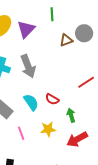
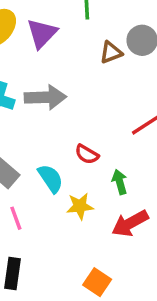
gray arrow: (28, 66) -> (45, 97), turned -70
cyan semicircle: (31, 102) -> (51, 178), moved
pink line: (21, 133) -> (16, 218), moved

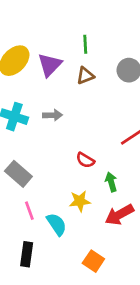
brown triangle: (111, 52) -> (85, 76), moved
gray arrow: (45, 97) -> (53, 115), size x0.6
cyan semicircle: (51, 178) -> (57, 224), moved

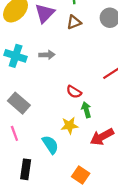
green arrow: (111, 182) -> (86, 110), moved
pink line: (29, 211) -> (14, 133), moved

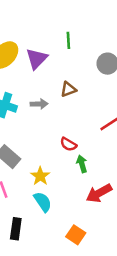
brown triangle: (74, 22) -> (68, 89), moved
yellow star: (69, 126) -> (40, 176), moved, turned -30

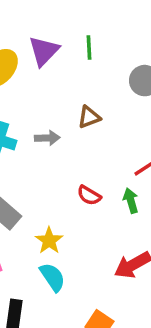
purple triangle: (37, 59) -> (44, 51), moved
green arrow: (82, 164) -> (131, 201), moved

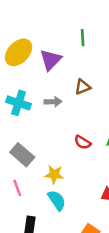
purple triangle: (44, 51) -> (51, 60), moved
yellow star: (49, 241) -> (54, 174), turned -30

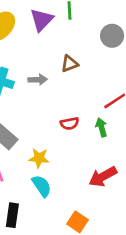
purple triangle: (51, 60) -> (42, 20), moved
red semicircle: (83, 142) -> (70, 123), turned -42

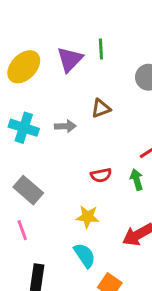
yellow star: (39, 158) -> (88, 217), moved
cyan semicircle: (42, 186) -> (85, 255), moved

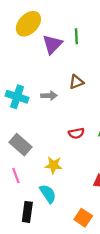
yellow ellipse: (24, 67) -> (28, 24), moved
yellow star: (88, 217) -> (54, 165), moved
cyan semicircle: (85, 255) -> (48, 194), moved

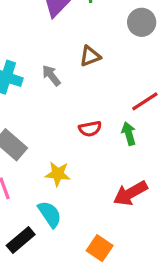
gray arrow: (49, 96) -> (51, 76), turned -126
black rectangle: (27, 212) -> (21, 240), turned 42

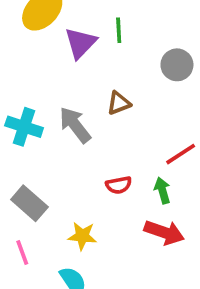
gray arrow: (51, 76) -> (75, 125), size x1.5
red arrow: (130, 193) -> (164, 232), moved, turned -132

